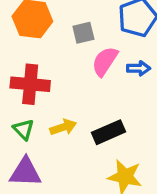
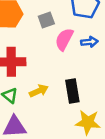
black rectangle: (108, 132) -> (72, 91), turned -70

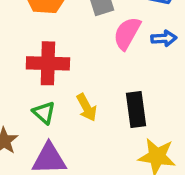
yellow arrow: (39, 91) -> (87, 107), turned 84

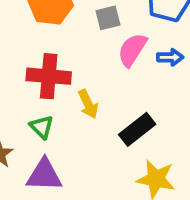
yellow arrow: (87, 107) -> (88, 104), moved
black rectangle: (136, 110) -> (137, 129), turned 56

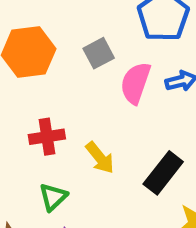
red cross: (49, 76) -> (47, 137), size x0.7
green triangle: (42, 127) -> (53, 197), turned 45

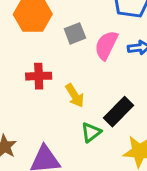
gray square: (99, 53) -> (75, 33), moved
green triangle: (53, 197) -> (91, 132), moved

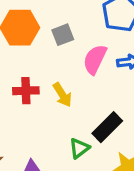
gray square: (75, 33) -> (63, 35), moved
yellow arrow: (75, 95) -> (62, 95), moved

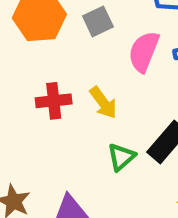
green triangle: (79, 148) -> (121, 157), moved

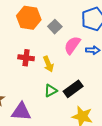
gray square: (98, 21) -> (55, 27), turned -32

